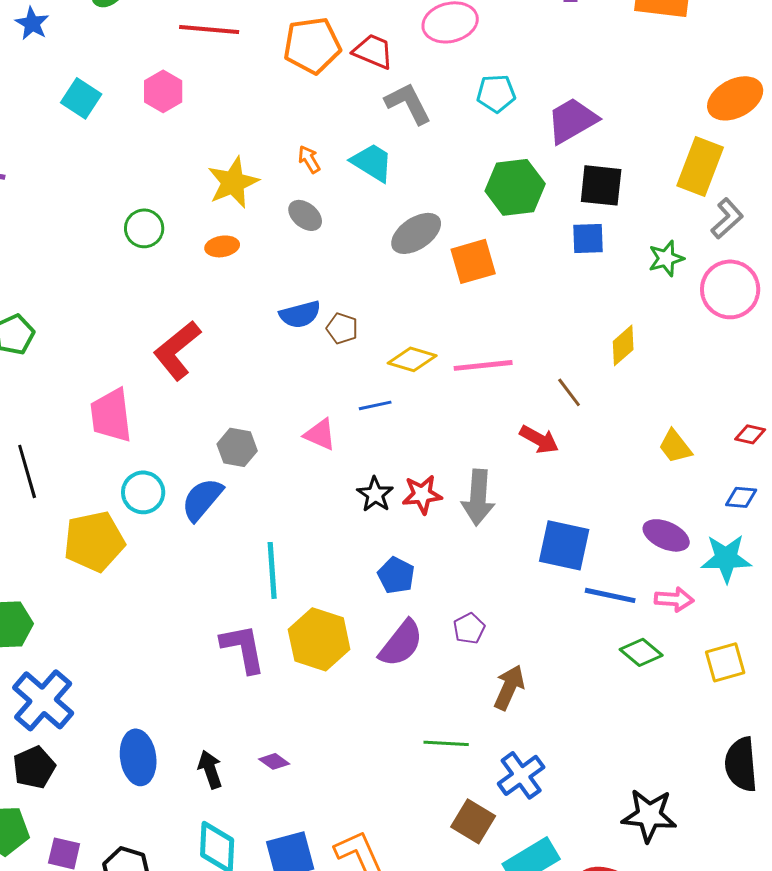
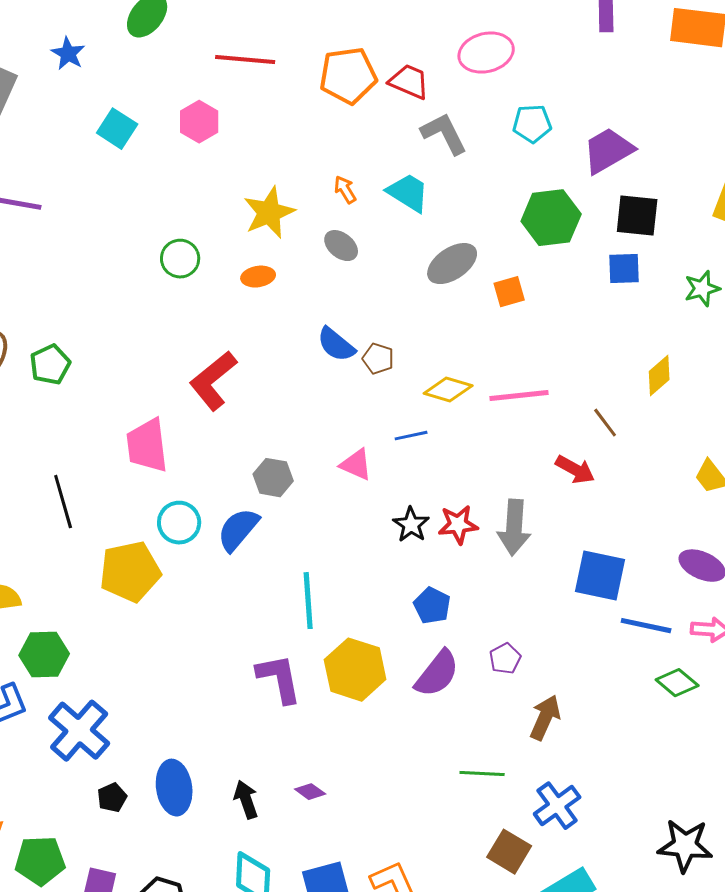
orange square: (473, 261) -> (509, 292), size x0.7
blue semicircle: (300, 314) -> (336, 345), turned 54
black pentagon: (34, 767) -> (112, 798), moved, size x0.7

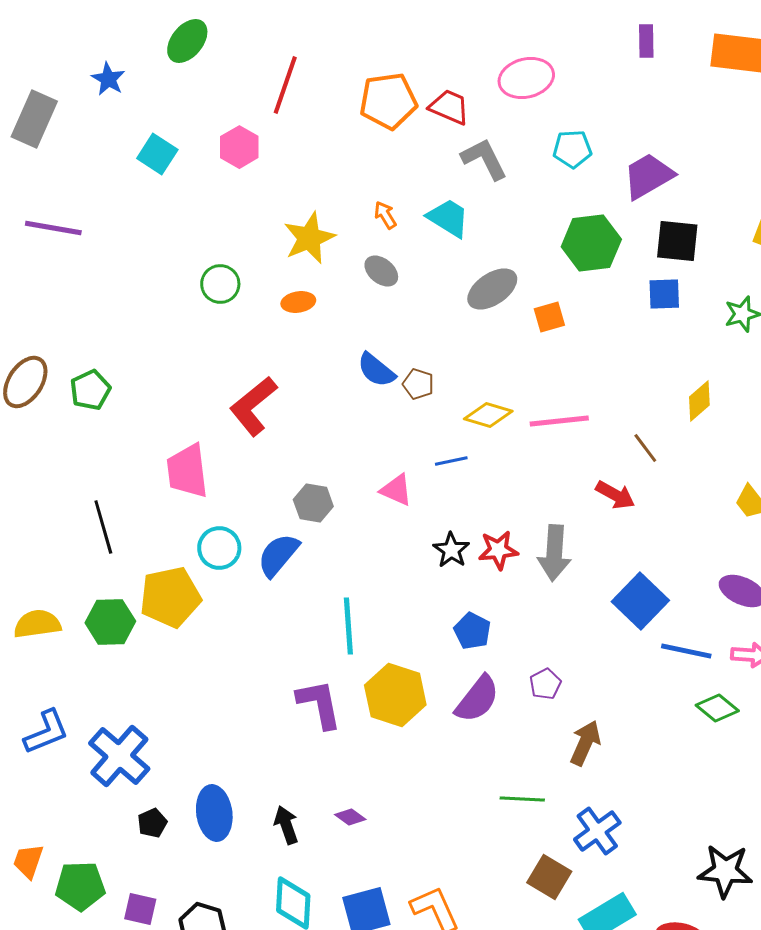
red line: (245, 60) -> (285, 85), turned -76
blue square: (600, 576) -> (640, 601), turned 32
green hexagon: (44, 655) -> (110, 622), moved

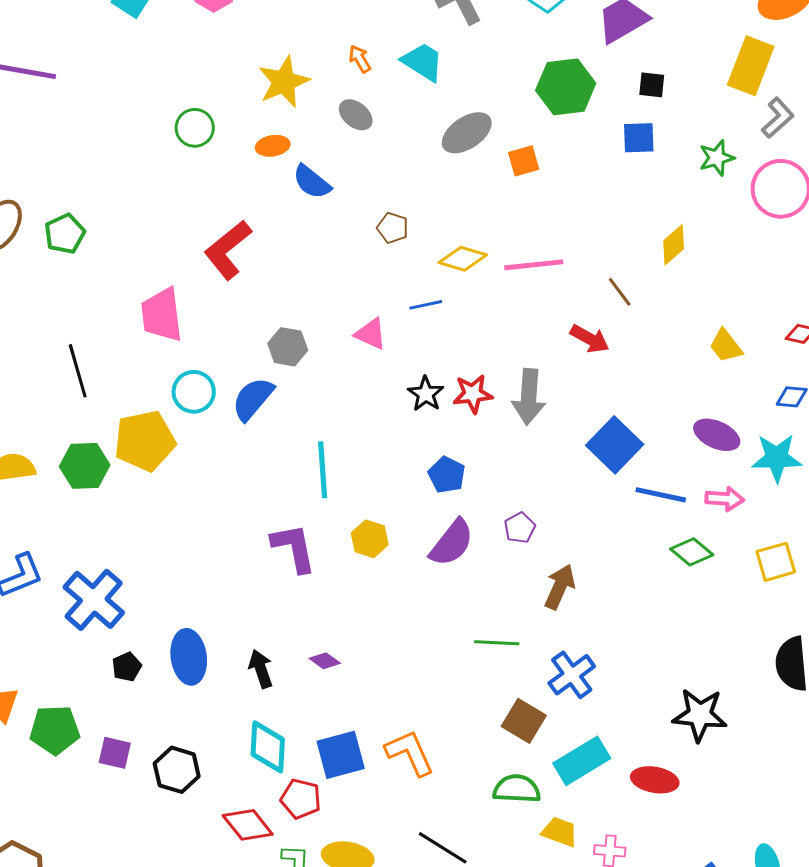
black square: (677, 241) -> (652, 85), size x0.6
blue semicircle: (376, 370) -> (312, 182), moved
yellow hexagon: (395, 695) -> (370, 539), size x0.6

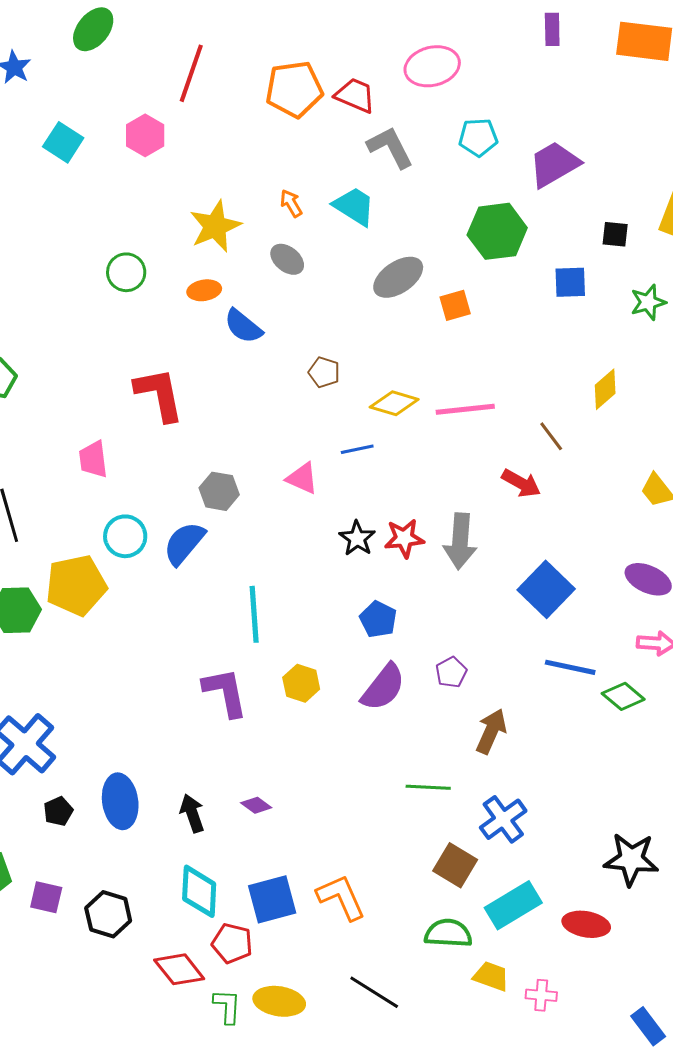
black square: (652, 85) -> (615, 234), moved
red L-shape: (228, 250) -> (159, 394), turned 118
pink trapezoid: (162, 315) -> (93, 459), size x0.7
blue line: (661, 495) -> (570, 667), moved

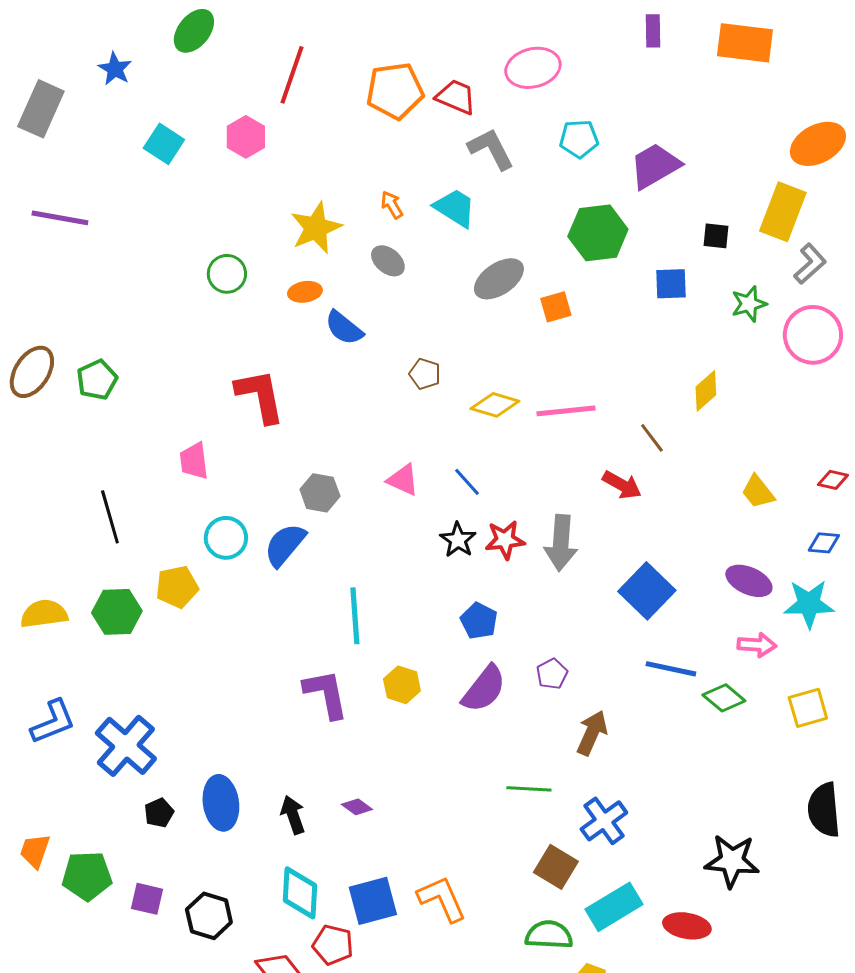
blue line: (357, 449) -> (467, 482), moved, turned 60
yellow pentagon: (76, 585) -> (177, 587), size x0.7

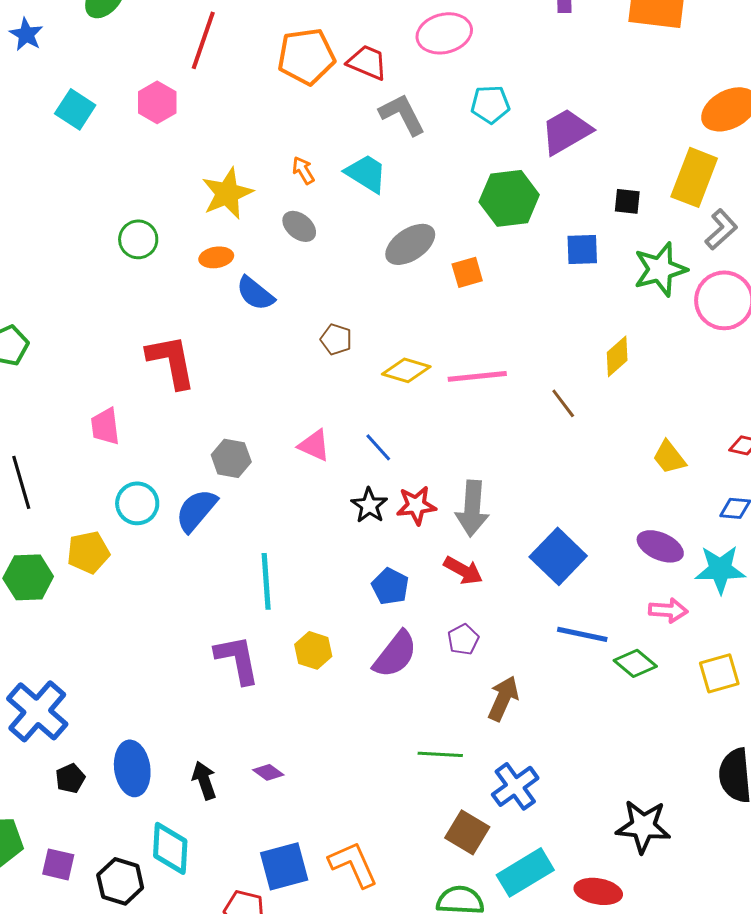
green star: (749, 304) -> (660, 269), size x1.5
red arrow: (622, 485) -> (463, 570), moved
cyan diamond: (300, 893) -> (170, 848), moved

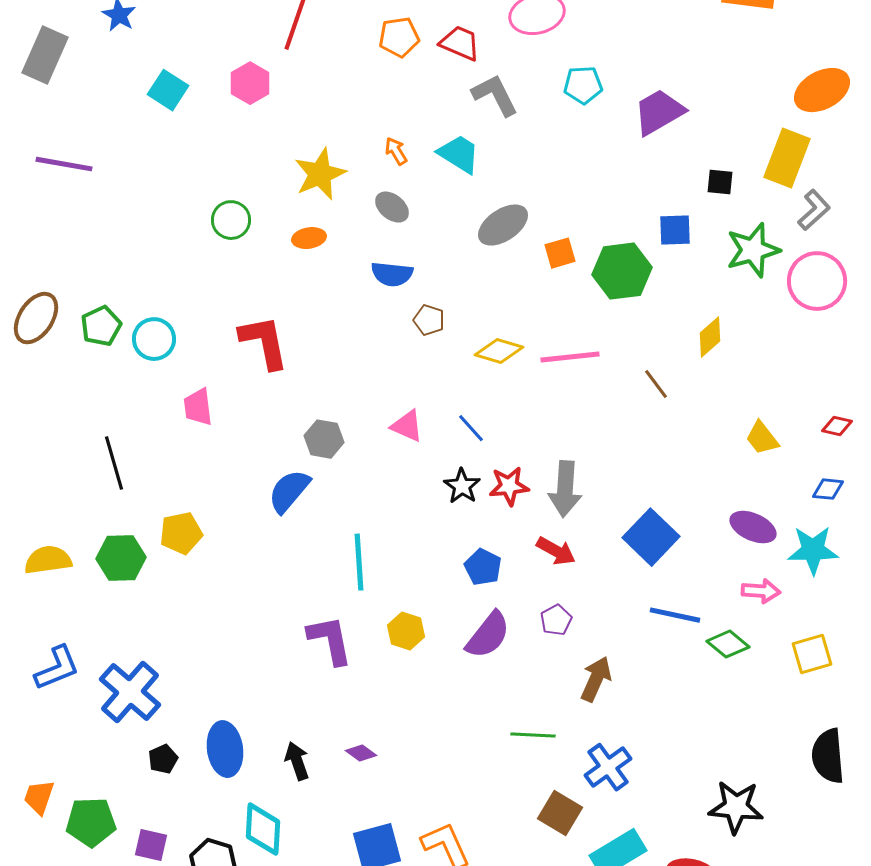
orange pentagon: (306, 56) -> (399, 37), size x0.7
green hexagon: (509, 198) -> (622, 271), moved
blue semicircle: (255, 293) -> (392, 274), moved, turned -33
cyan circle: (137, 503) -> (154, 339), moved

